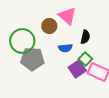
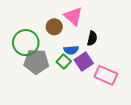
green square: (85, 59) -> (64, 62), moved
purple square: (77, 69) -> (84, 62), moved

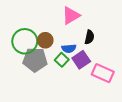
pink triangle: (73, 16) -> (71, 16), turned 48
brown circle: (54, 27) -> (45, 40), moved

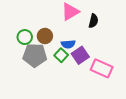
black semicircle: (89, 37) -> (93, 21), moved
green circle: (25, 41) -> (25, 37), size x0.6

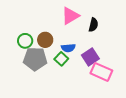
purple square: (80, 55) -> (90, 57), moved

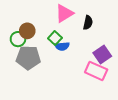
brown circle: (45, 40) -> (27, 31), moved
purple square: (90, 57) -> (102, 55), moved
green square: (61, 59) -> (55, 38), moved

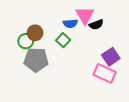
pink triangle: (64, 13) -> (85, 15), moved, turned -30
black semicircle: (88, 23) -> (96, 25), turned 56
blue semicircle: (62, 46) -> (70, 24), moved

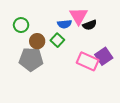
brown circle: (35, 33) -> (37, 41), moved
green circle: (26, 41) -> (21, 25), moved
pink rectangle: (105, 73) -> (88, 61), moved

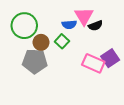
green circle: (21, 25) -> (24, 26), size x1.6

